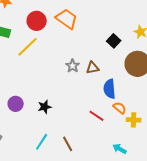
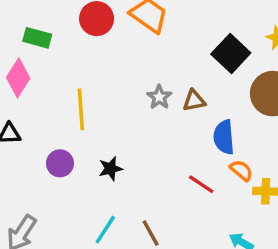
black square: (114, 41) -> (231, 53), size x1.5
yellow line: (28, 47) -> (81, 109), moved, turned -50

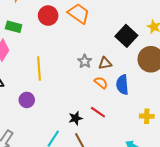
black star: (111, 169) -> (76, 118), moved
orange semicircle: (241, 170) -> (101, 83), moved
red line: (201, 184) -> (98, 112), moved

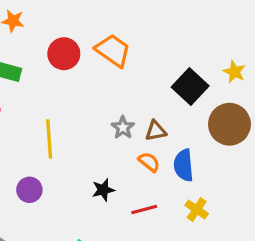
red line: (98, 112) -> (144, 210), turned -49
yellow cross: (147, 116) -> (197, 210), moved, turned 32
black star: (76, 118) -> (103, 190), moved

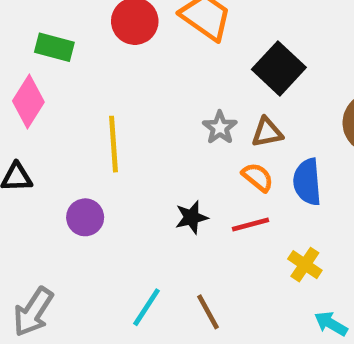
black square: (190, 87) -> (279, 68), moved
red line: (144, 210) -> (251, 224), moved
yellow cross: (197, 210) -> (305, 265), moved

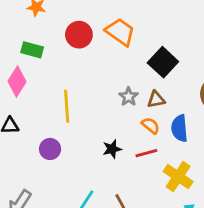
yellow cross: (305, 265) -> (178, 177), size x1.5

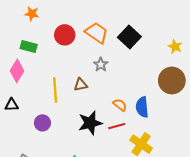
black square: (163, 62) -> (129, 37), moved
gray star: (129, 97) -> (101, 65), moved
brown triangle: (156, 99) -> (81, 85), moved
black star: (112, 149) -> (90, 123), size x1.6

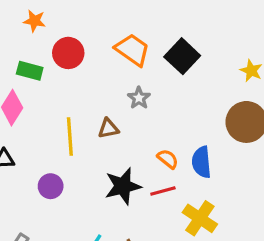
red circle: (65, 35) -> (68, 53), moved

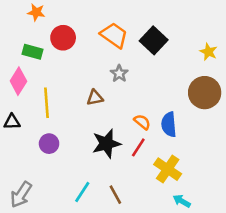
yellow line: (70, 136) -> (46, 103), moved
red line: (163, 191) -> (138, 147), turned -42

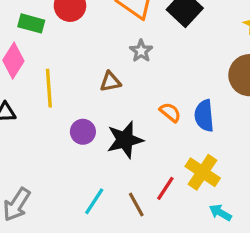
purple circle: (49, 144) -> (83, 132), moved
red line: (138, 147) -> (165, 188), moved

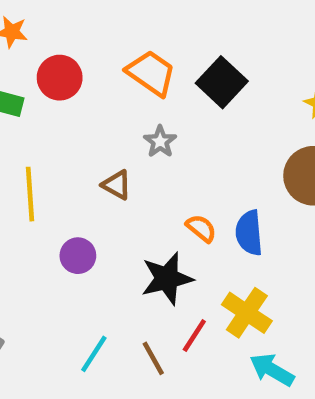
brown triangle: (110, 82) -> (117, 185), turned 40
black star: (125, 140) -> (167, 278), moved
cyan arrow: (220, 213) -> (272, 370), size x1.4

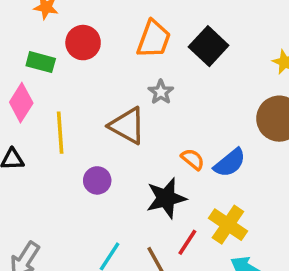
orange trapezoid: (151, 73) -> (154, 39), turned 75
brown triangle: (117, 185) -> (127, 126), size x1.6
blue semicircle: (249, 233) -> (230, 163), turned -124

